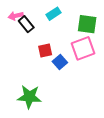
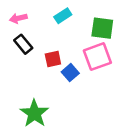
black rectangle: (26, 24) -> (23, 44), moved
green star: (29, 97) -> (34, 113), turned 30

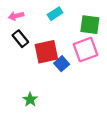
red square: (53, 59) -> (46, 52), size x1.6
green star: (34, 113) -> (30, 99), size x0.6

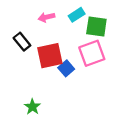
cyan rectangle: (55, 14) -> (77, 15), moved
pink arrow: (16, 16) -> (46, 17), moved

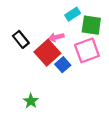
pink arrow: (46, 17) -> (56, 37), moved
red square: (50, 56) -> (47, 53), turned -30

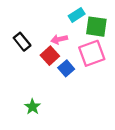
red square: (47, 53) -> (50, 56), size x0.7

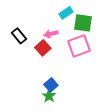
blue square: (66, 68) -> (51, 85), moved
green star: (32, 107) -> (49, 96), moved

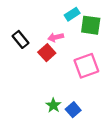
pink square: (79, 46) -> (86, 66), moved
blue square: (51, 85) -> (73, 110), moved

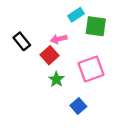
green star: (53, 105) -> (56, 79), moved
blue square: (73, 110) -> (78, 106), moved

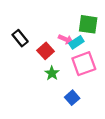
cyan rectangle: (76, 15) -> (76, 42), moved
pink arrow: (59, 39) -> (66, 39), moved, turned -144

